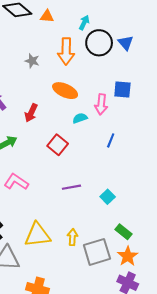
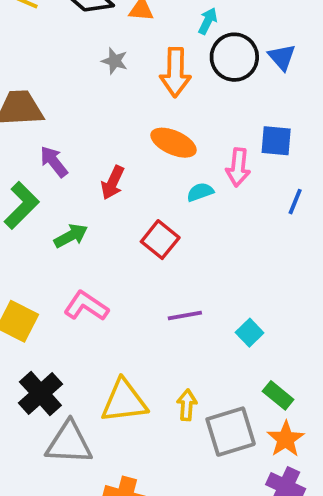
gray star: (32, 61) -> (115, 61), moved
blue line: (111, 140) -> (295, 202), moved

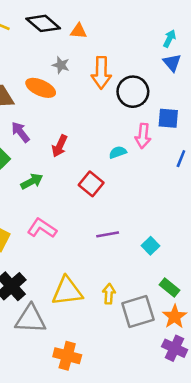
cyan arrow: (208, 21) -> (170, 39), moved
black circle: (234, 57) -> (133, 92), moved
orange ellipse: (174, 143) -> (41, 88), moved

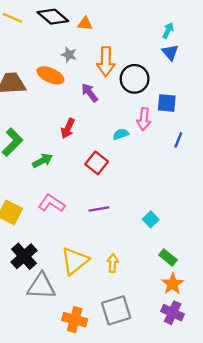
purple arrow: (20, 132) -> (90, 93), moved
purple line: (108, 234) -> (99, 209), moved
yellow triangle: (67, 291) -> (75, 261), turned -32
gray square: (138, 312) -> (116, 310), moved

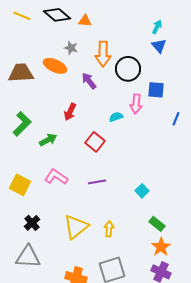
blue line: (178, 140) -> (176, 119), moved
black cross: (24, 256) -> (32, 223), size x0.7
gray triangle: (41, 286) -> (28, 257), moved

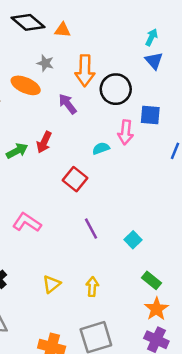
green arrow: (48, 140) -> (17, 151), moved
purple line: (97, 182) -> (91, 229), moved, turned 72
yellow triangle: (76, 227) -> (52, 284), size x0.6

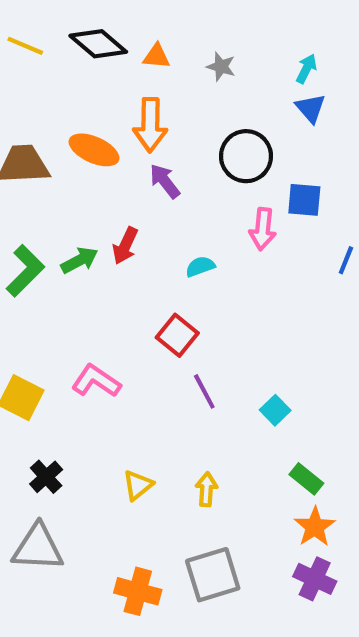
gray star: (45, 63) -> (221, 67), moved
orange arrow: (85, 71) -> (150, 125), moved
cyan semicircle: (101, 148) -> (200, 267), moved
red square: (75, 179) -> (177, 335), moved

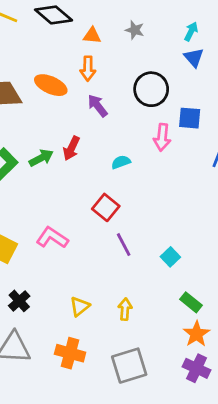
orange triangle: (156, 56) -> (92, 36), moved
orange arrow: (150, 125) -> (88, 69), size x0.7
orange cross: (138, 591) -> (70, 353), moved

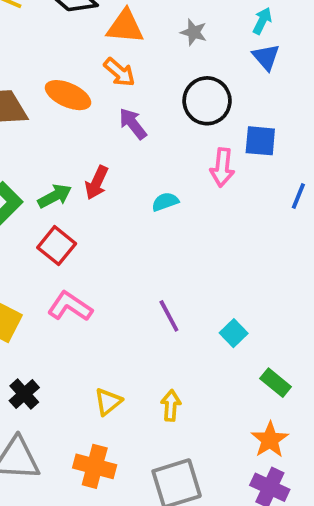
gray star: (135, 30) -> (194, 32), moved
orange triangle: (92, 36) -> (125, 27), size x1.5
orange arrow: (88, 69) -> (119, 72), turned -50
red square: (106, 207) -> (57, 246), moved
green rectangle: (191, 302) -> (276, 383), moved

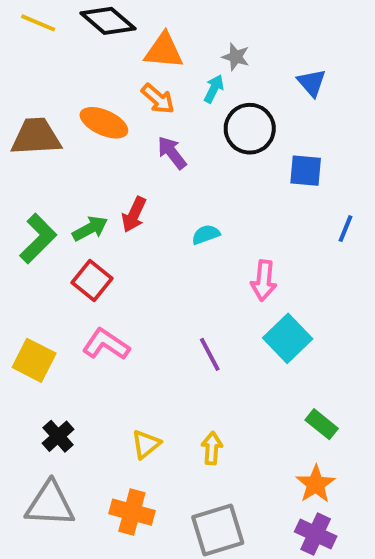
cyan arrow: (262, 21) -> (214, 89), moved
pink arrow: (222, 167) -> (264, 280), moved
cyan square: (234, 333) -> (288, 338), moved, size x1.6

